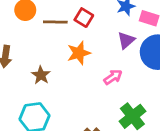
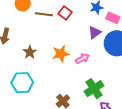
orange star: (79, 53) -> (61, 54), moved

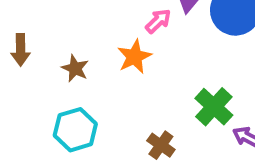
pink arrow: (82, 59) -> (158, 21), moved

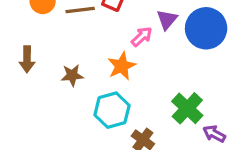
brown star: (75, 68) -> (72, 75), turned -30
cyan hexagon: (75, 130) -> (112, 110), moved

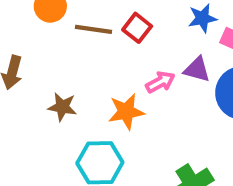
purple triangle: (167, 20) -> (197, 69), turned 50

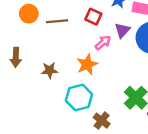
red square: (137, 28) -> (93, 17), moved
purple triangle: (197, 69) -> (122, 30), turned -49

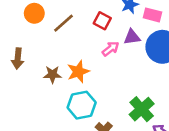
brown line: (57, 21) -> (63, 23), turned -40
purple triangle: (122, 30) -> (132, 37), turned 35
orange star: (87, 64) -> (78, 72), moved

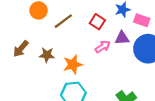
brown arrow: (18, 58) -> (21, 49), turned 30
brown star: (52, 74) -> (47, 55), moved

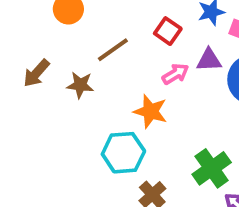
brown line: (63, 21) -> (113, 50), moved
orange star: (73, 64) -> (150, 111), moved, turned 30

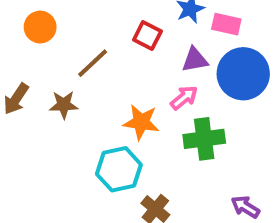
pink arrow: (175, 74) -> (184, 98), moved
green cross: (212, 168) -> (204, 139), moved, turned 36

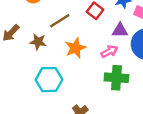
orange star: (141, 122) -> (75, 48), moved, turned 30
cyan hexagon: (119, 169) -> (49, 80), moved

